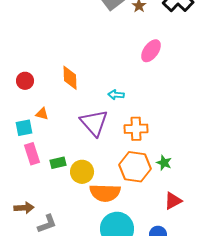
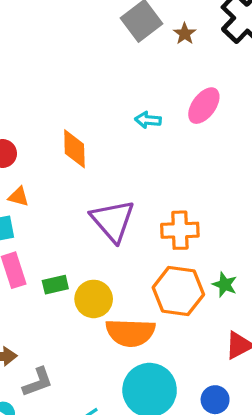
cyan arrow: (116, 95) -> (148, 120), moved
orange triangle: (42, 114) -> (19, 197), moved

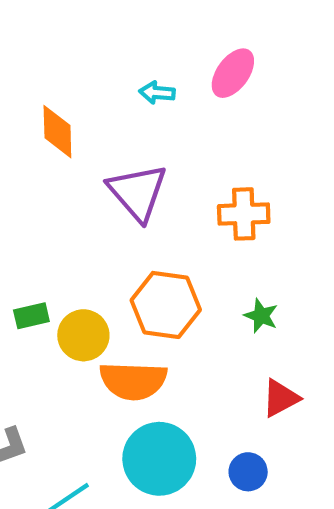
purple triangle: (113, 221) -> (138, 192), moved
orange cross: (180, 230) -> (244, 214), moved
orange hexagon: (178, 291) -> (166, 305), moved

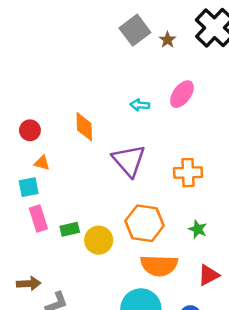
orange semicircle: (133, 381) -> (159, 265), moved

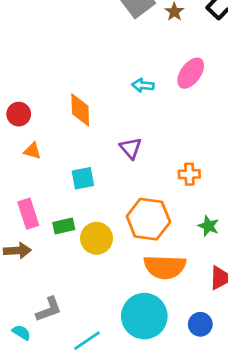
purple triangle: (129, 160) -> (131, 148), size x0.6
orange cross: (188, 173) -> (189, 174), moved, size x0.7
cyan square: (29, 187) -> (83, 178), moved
brown arrow: (29, 284) -> (17, 251), moved

